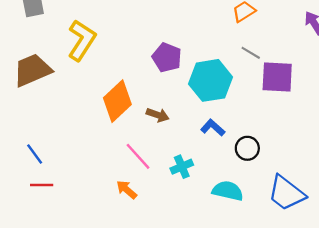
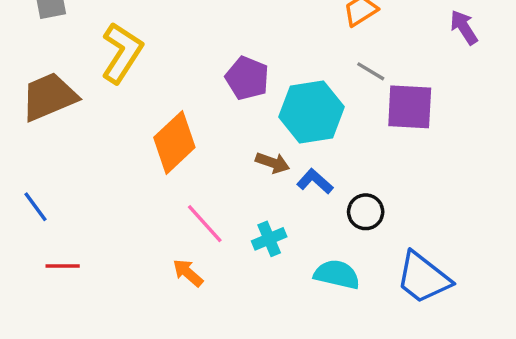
brown arrow: (158, 115) -> (273, 163), moved
blue line: (35, 154) -> (36, 207), moved

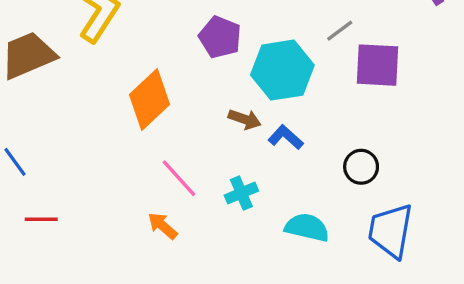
gray line: (371, 71) -> (340, 31), turned -68
black circle: (366, 212) -> (361, 167), moved
blue trapezoid: (423, 278) -> (391, 231), turned 62

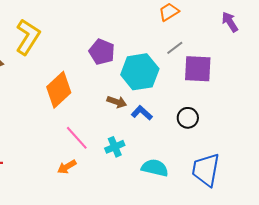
black circle: (361, 167) -> (188, 118), moved
orange arrow: (163, 226) -> (67, 167), turned -72

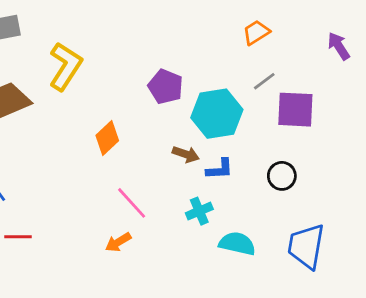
orange diamond: (59, 90) -> (107, 138), size x0.7
blue L-shape: (142, 113) -> (220, 169), turned 135
cyan cross: (115, 147) -> (199, 211), moved

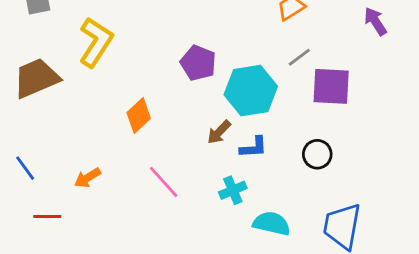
brown arrow: (186, 154) -> (219, 132), turned 115
orange arrow: (118, 242) -> (87, 178), moved

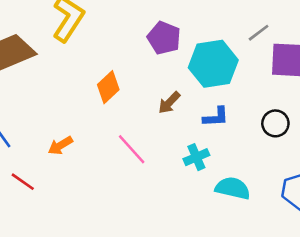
brown arrow: (219, 132) -> (169, 103), moved
red line: (47, 217) -> (23, 182), turned 35

